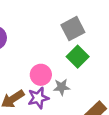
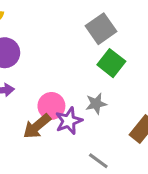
pink circle: (41, 75) -> (51, 106), moved

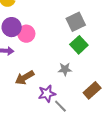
pink circle: (51, 106) -> (26, 34), moved
purple star: (69, 121) -> (47, 94), moved

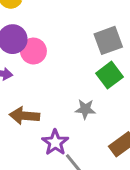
brown arrow: (25, 78) -> (24, 116), turned 30
purple star: (47, 94) -> (55, 142), turned -30

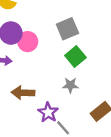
gray square: (108, 40) -> (67, 29), moved
green square: (109, 75) -> (75, 56), moved

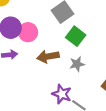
brown arrow: (23, 93) -> (48, 57), moved

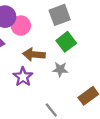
purple star: (62, 94) -> (23, 77), moved

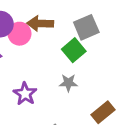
gray square: (60, 15) -> (86, 27), moved
brown arrow: (34, 54) -> (40, 23), moved

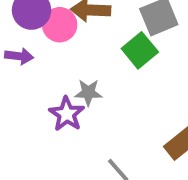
gray star: (68, 83) -> (88, 92), moved

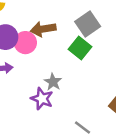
gray star: (88, 92) -> (53, 82), turned -30

